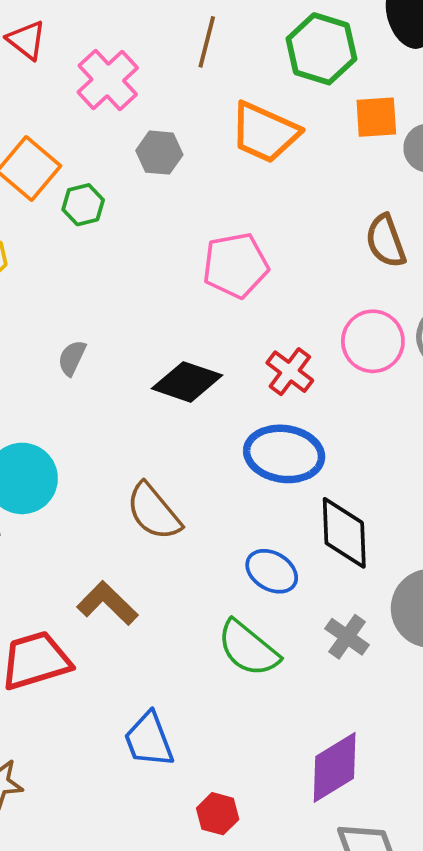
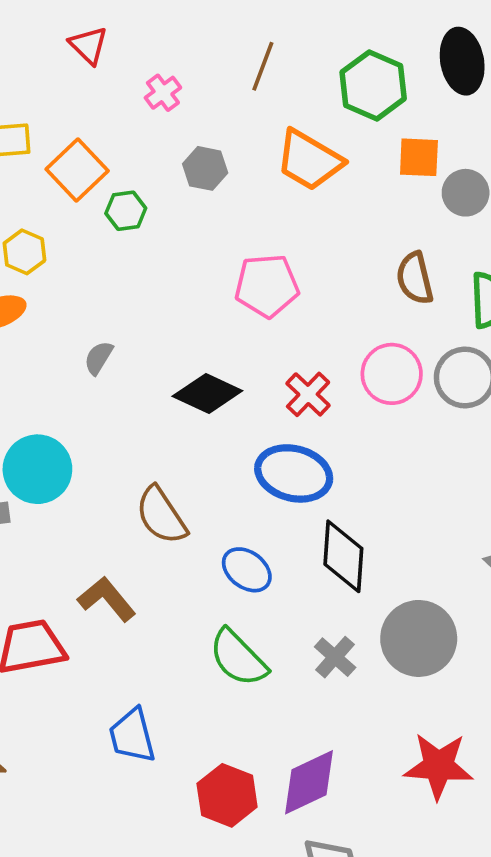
pink cross: (108, 80) -> (163, 93), size x0.6
blue ellipse: (272, 571) -> (247, 570), moved
red hexagon: (218, 814) -> (227, 795), moved, size x1.5

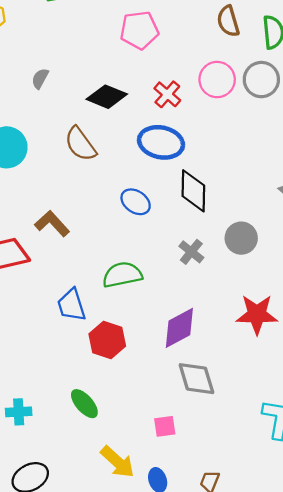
brown semicircle: (161, 515) -> (80, 144), moved
gray circle: (419, 638) -> (241, 238), size x0.7
green semicircle: (238, 658) -> (122, 275), moved, turned 126
red hexagon: (227, 795) -> (107, 340), moved

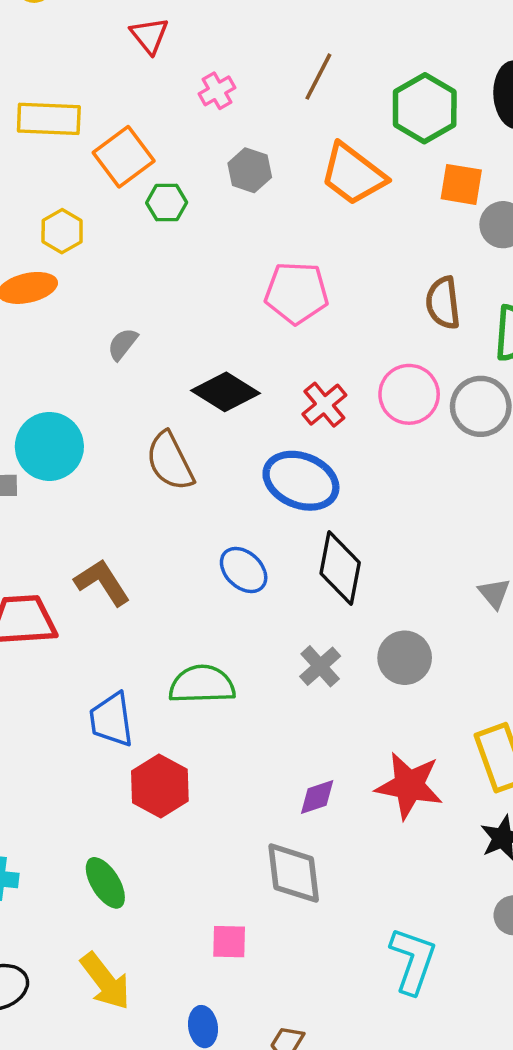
purple diamond: (179, 328) -> (317, 797), moved, size x0.6
yellow arrow: (118, 462) -> (105, 981), moved

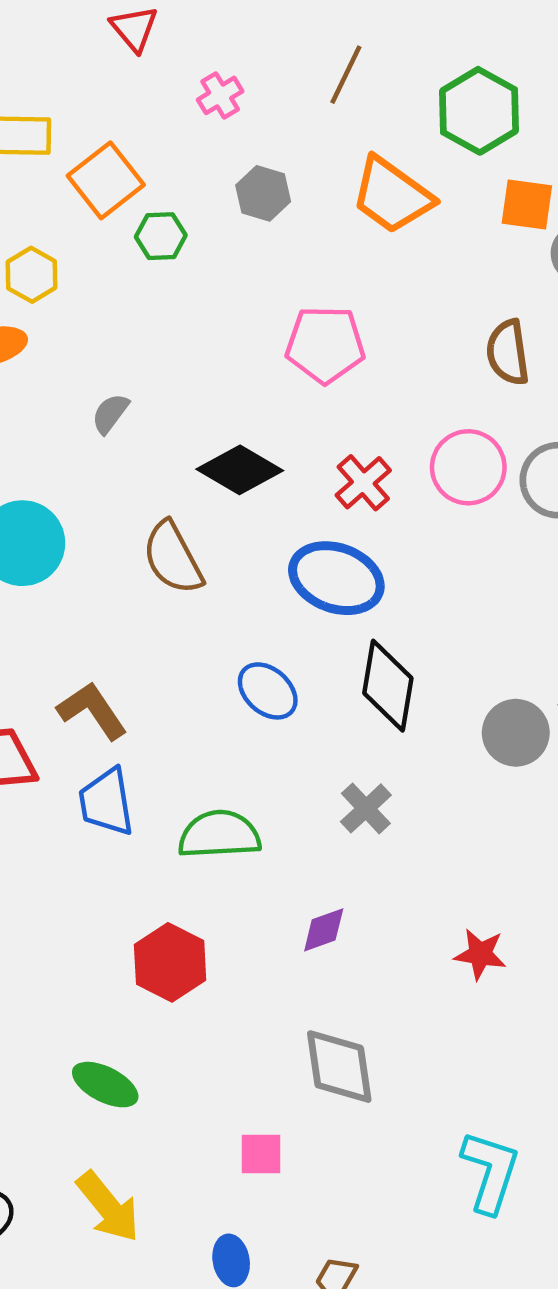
gray circle: (405, 658) -> (516, 733), moved
blue trapezoid: (111, 720) -> (106, 802), moved
red star: (409, 786) -> (480, 954), size x0.6
purple diamond: (317, 797) -> (324, 930), moved
green ellipse: (105, 883) -> (105, 1085), turned -30

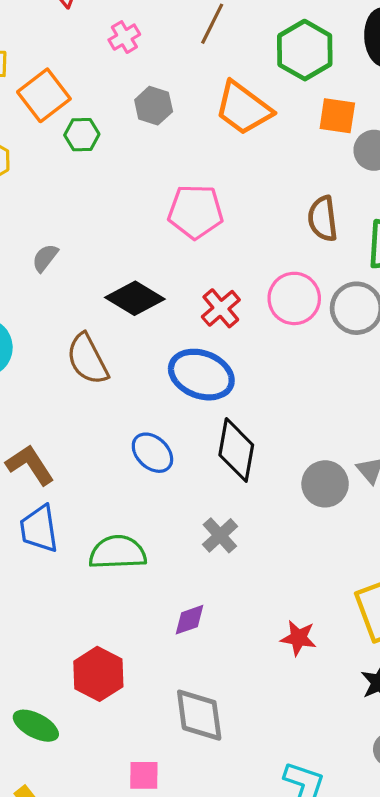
red hexagon: (170, 962) -> (98, 674), moved

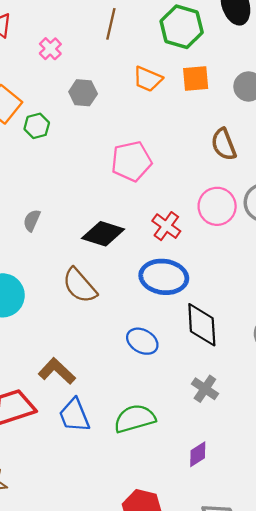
orange trapezoid: (243, 108) -> (148, 79), size x0.7
orange square: (337, 116) -> (196, 78), moved

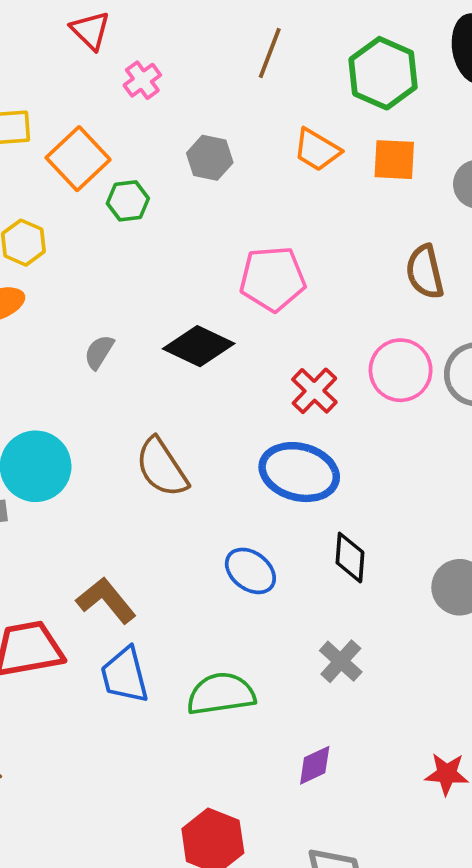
pink cross: (50, 49) -> (142, 80), moved
black diamond: (103, 234) -> (199, 346), moved
black diamond: (202, 325) -> (350, 558), size x0.7

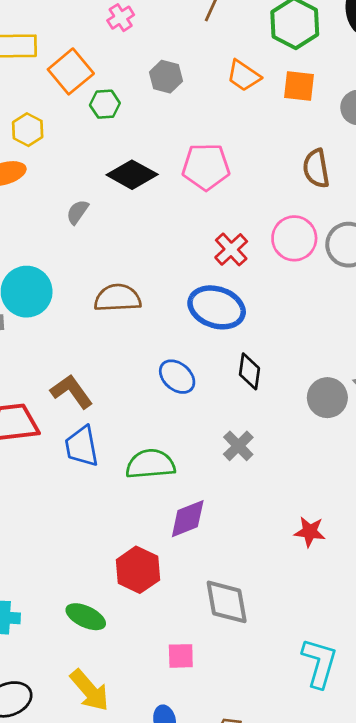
black diamond: (199, 346) -> (132, 175), moved
brown semicircle: (162, 467) -> (118, 298), turned 117
purple diamond: (315, 765) -> (188, 519), moved, size x1.4

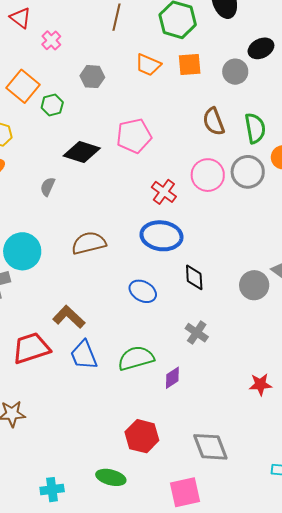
purple diamond: (188, 519) -> (172, 378), moved, size x0.7
pink square: (181, 656) -> (185, 492), size x1.5

